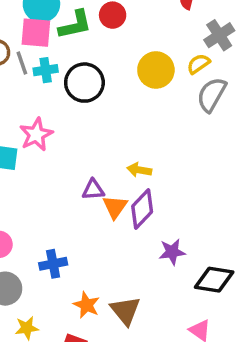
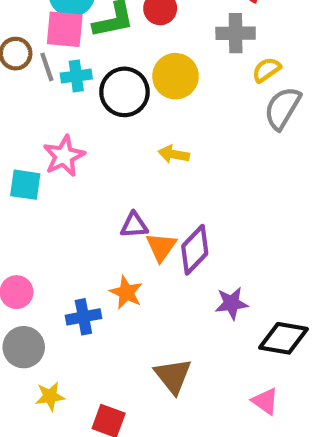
gray cross: (219, 35) -> (236, 33), moved, turned 32
yellow circle: (156, 70) -> (175, 76), moved
yellow arrow: (139, 170) -> (174, 154), moved
orange star: (86, 305) -> (126, 292), moved

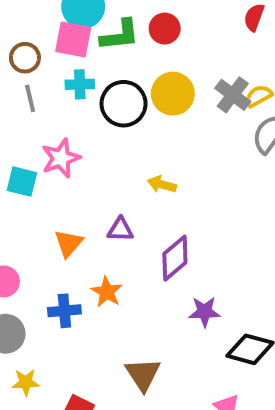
gray cross: (236, 33) -> (233, 95), moved, turned 32
gray line: (47, 67) -> (30, 98), moved
yellow arrow: (174, 154) -> (162, 184), moved
orange triangle: (161, 247) -> (69, 243), moved

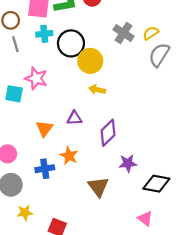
yellow circle: (173, 94) -> (90, 61), moved
gray cross: (233, 95) -> (124, 33), moved
pink star: (61, 158) -> (36, 78), turned -30
brown triangle: (143, 374) -> (98, 187), moved

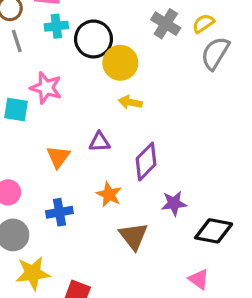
orange star: (69, 156) -> (109, 194), moved
yellow star: (25, 213) -> (33, 273), size x1.5

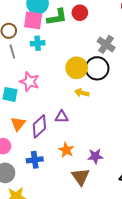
black circle: (93, 39) -> (97, 68), moved
orange triangle: (58, 157) -> (18, 124), moved
purple diamond: (146, 162) -> (39, 126), moved
purple star: (174, 203) -> (95, 156), moved

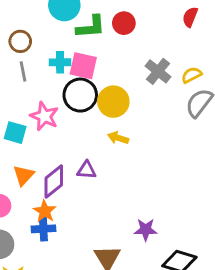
pink square: (33, 20) -> (83, 66), moved
black circle: (97, 68) -> (80, 95), moved
orange star: (66, 150) -> (45, 211), moved
purple star: (95, 156) -> (146, 230), moved

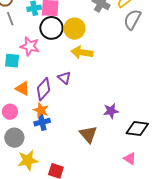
yellow arrow: (118, 138) -> (82, 52), size x1.5
purple triangle: (87, 170) -> (64, 78), turned 48
orange triangle: (23, 175) -> (23, 88), turned -35

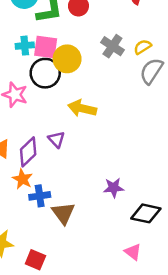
yellow circle: (74, 29) -> (67, 59), moved
blue cross: (42, 122) -> (40, 196), moved
brown triangle: (88, 134) -> (63, 213), moved

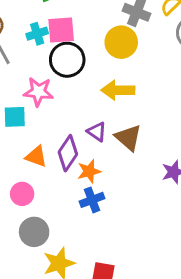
yellow circle: (67, 59) -> (121, 42), moved
orange star: (22, 179) -> (89, 171), moved, turned -30
brown triangle: (63, 213) -> (128, 138), moved

